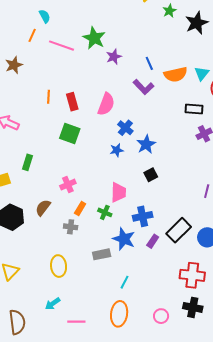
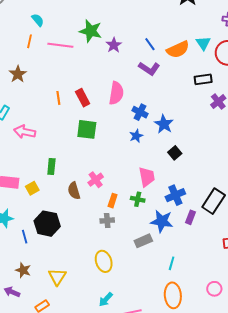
brown semicircle: (43, 208) -> (74, 191), moved, turned -42

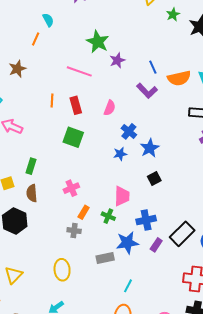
pink line: (60, 45) -> (79, 71), moved
pink semicircle: (116, 93) -> (110, 108), size x0.7
brown semicircle: (74, 191) -> (32, 193), moved
blue star: (162, 221) -> (127, 243), turned -30

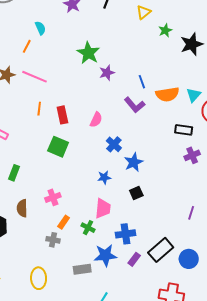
pink line: (79, 71) -> (35, 77), moved
blue star: (120, 154) -> (104, 177), moved
brown semicircle: (32, 193) -> (22, 208), moved

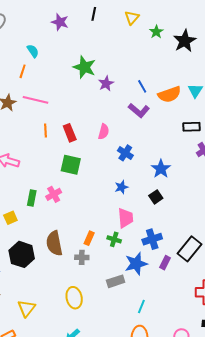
blue star: (134, 162) -> (161, 169), moved
pink cross: (53, 197) -> (54, 194), moved
brown semicircle: (22, 208) -> (54, 243), moved, size x1.4

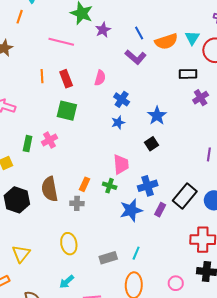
pink line: (36, 100) -> (61, 42), moved
blue star: (121, 187) -> (118, 122), moved
gray rectangle: (116, 281) -> (108, 258), moved

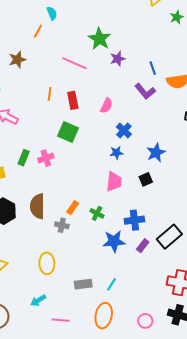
pink trapezoid: (121, 164) -> (114, 182), moved

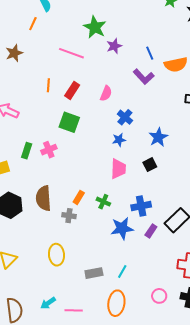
red rectangle: (73, 100) -> (72, 90), turned 48
cyan arrow: (38, 300) -> (48, 303), moved
pink circle: (145, 321) -> (159, 296), moved

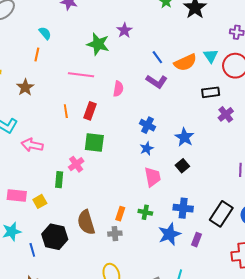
purple star: (114, 46) -> (124, 30), moved
pink semicircle: (106, 93) -> (118, 89), moved
pink cross: (49, 150) -> (76, 164), moved
blue cross: (141, 206) -> (183, 208), turned 30
purple rectangle: (151, 231) -> (196, 240), moved

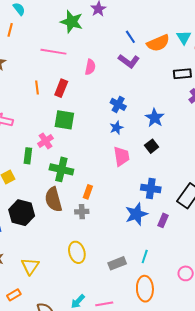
green cross: (145, 212) -> (61, 169), moved, size x1.6

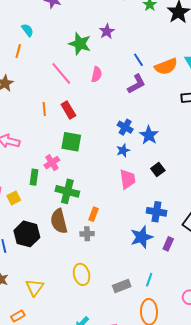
pink line: (53, 52) -> (61, 73), turned 40
purple L-shape: (129, 61) -> (136, 84), turned -65
pink semicircle: (90, 67) -> (97, 74), moved
red rectangle: (61, 88) -> (68, 110), turned -54
blue star: (155, 118) -> (149, 135), moved

